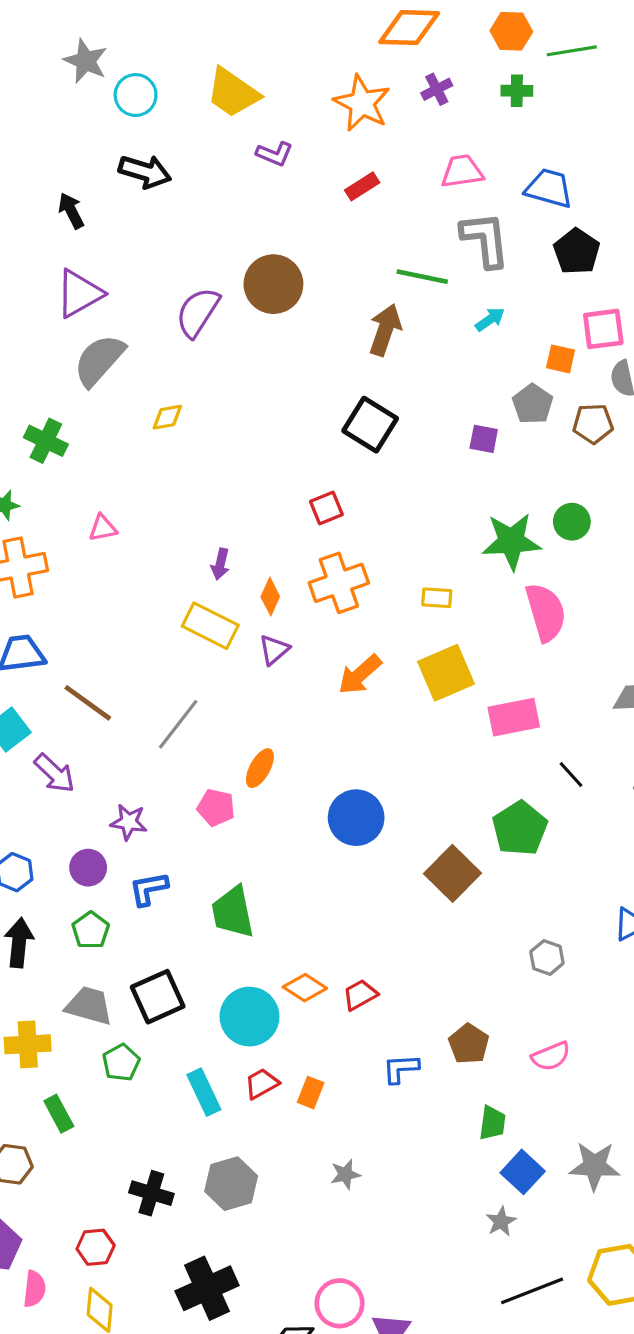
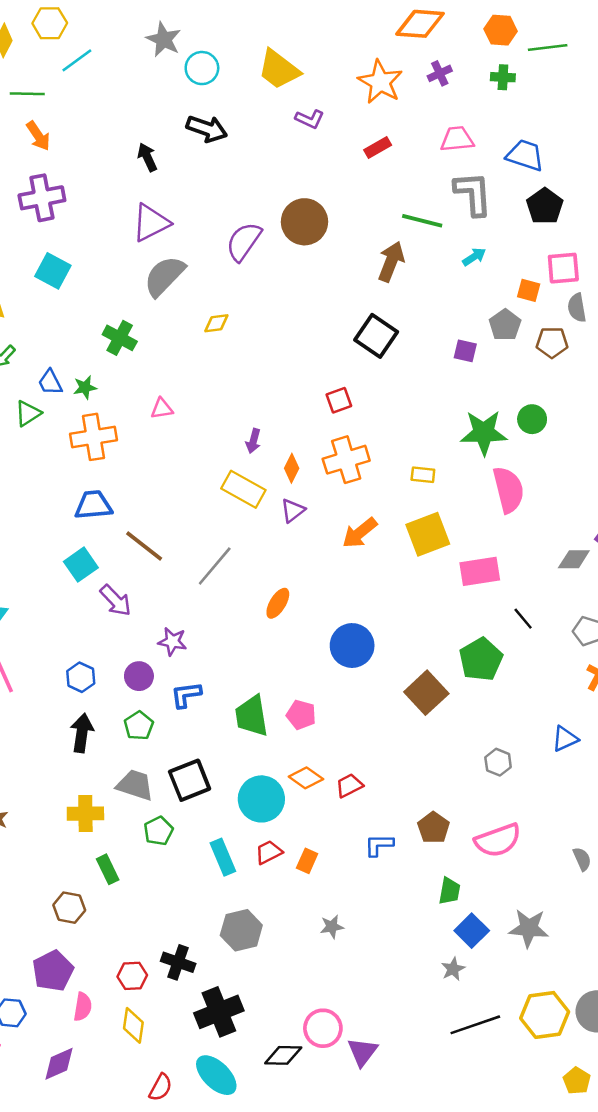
pink pentagon: (216, 808) -> (301, 715), moved
pink semicircle: (551, 1056) -> (498, 840), size x1.5
black cross: (151, 1193) -> (178, 962), moved

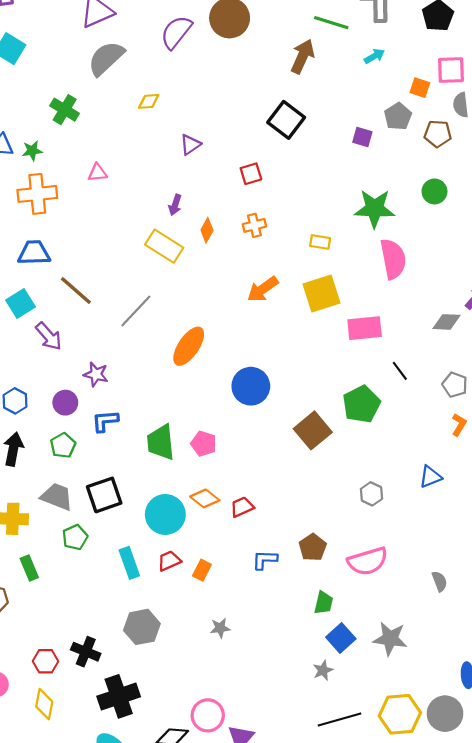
green circle: (532, 419) -> (434, 191), moved
orange cross: (346, 460) -> (254, 225), size x0.6
purple triangle: (293, 510) -> (190, 145), moved
orange ellipse: (278, 603) -> (189, 346), size x1.5

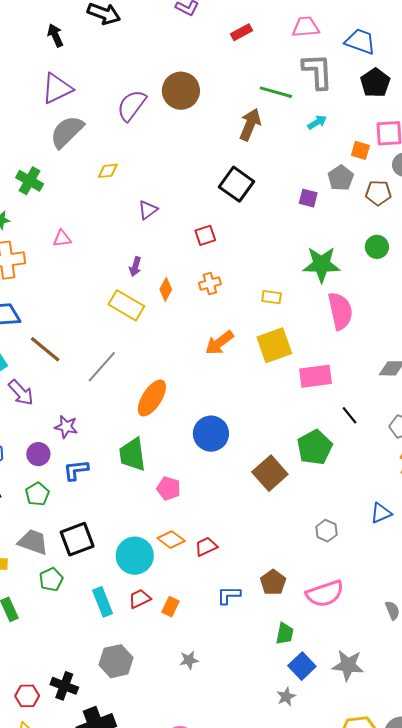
green trapezoid: (161, 442) -> (132, 455), moved

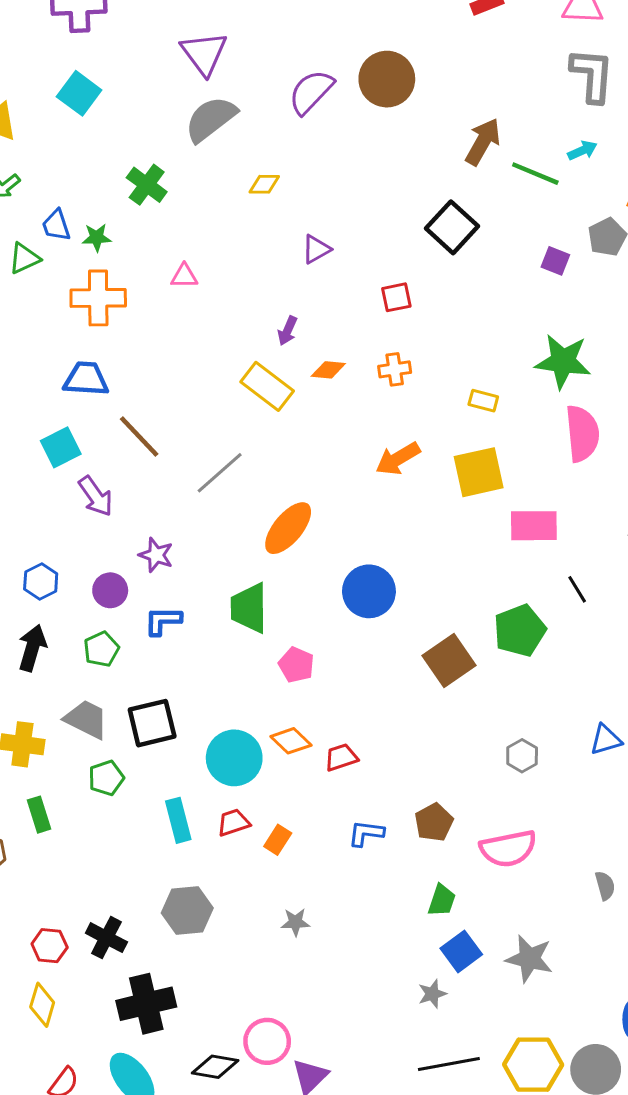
purple triangle: (57, 88) -> (204, 53), turned -48
green line: (276, 92) -> (535, 174), moved
orange diamond: (166, 289) -> (328, 370), turned 60

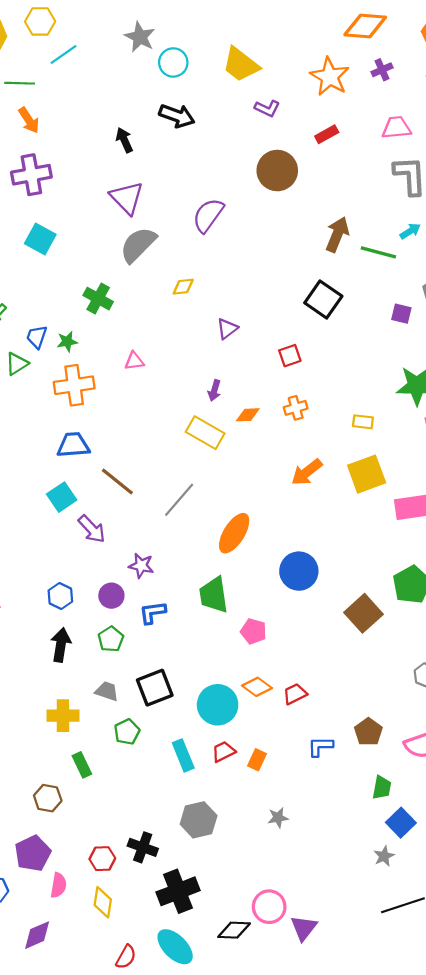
brown circle: (387, 79) -> (277, 171), moved
blue trapezoid: (56, 225) -> (37, 337), turned 45
gray trapezoid: (86, 719) -> (107, 691), size x0.7

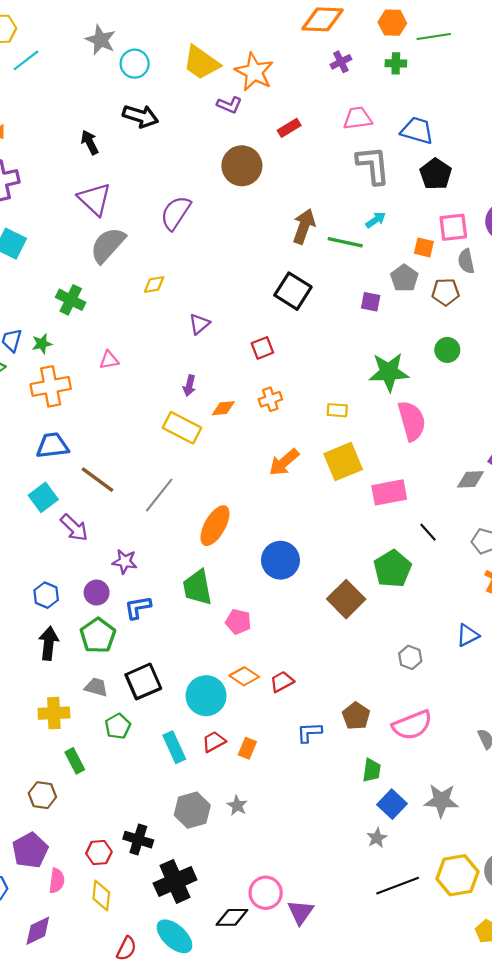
orange star: (330, 77) -> (254, 72), moved
green pentagon: (111, 639) -> (98, 635), size x1.4
gray star: (278, 818) -> (237, 805), moved, turned -30

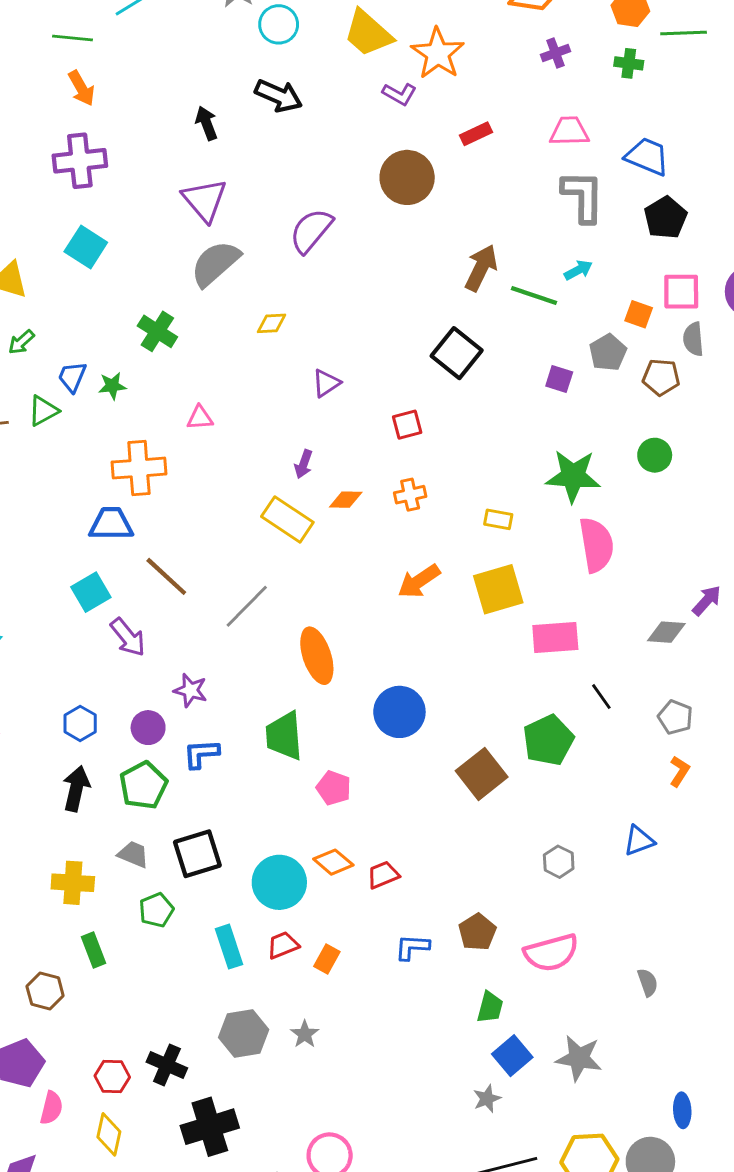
orange cross: (51, 386) -> (139, 468), moved
orange ellipse: (215, 526) -> (317, 656), turned -54

